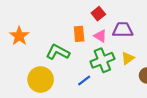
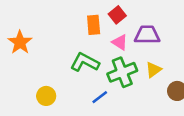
orange rectangle: (79, 34) -> (94, 25), moved
green L-shape: (58, 52) -> (85, 62), moved
yellow circle: (41, 80) -> (46, 96), size x0.6

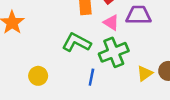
yellow triangle: (153, 70) -> (145, 73), moved
blue line: (100, 97) -> (91, 77), turned -42

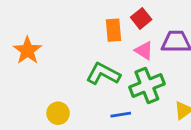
blue line: (91, 77) -> (121, 115), turned 70

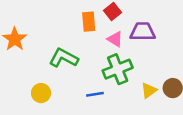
green L-shape: (103, 74) -> (64, 58), moved

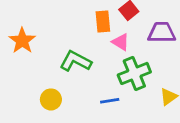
pink triangle: (115, 39) -> (121, 42), moved

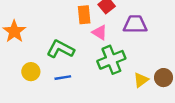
yellow circle: (51, 99) -> (31, 72), moved
blue line: (110, 101) -> (63, 78), moved

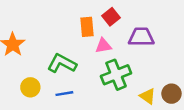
pink triangle: (100, 33) -> (103, 46), turned -42
yellow triangle: (141, 80) -> (148, 96), turned -49

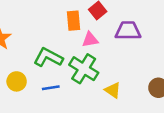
green cross: (116, 75) -> (84, 69), moved, turned -36
yellow triangle: (148, 96) -> (113, 90), moved

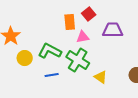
yellow circle: (17, 81) -> (25, 58), moved

